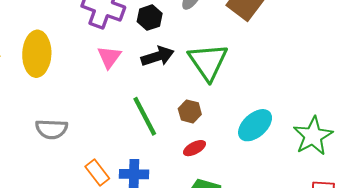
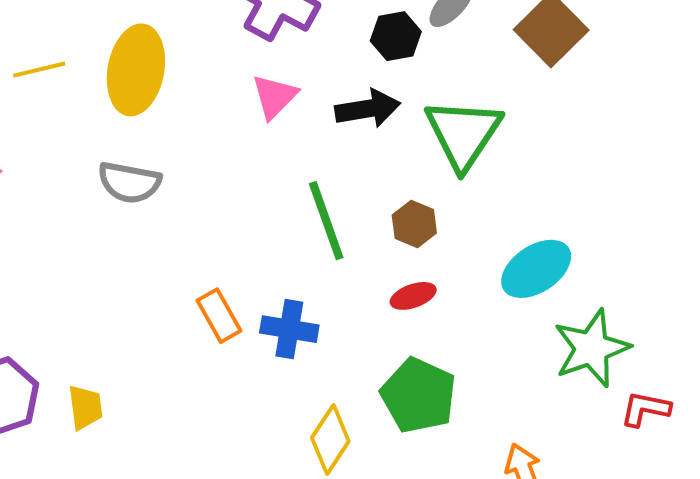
black hexagon: (150, 18) -> (396, 36), moved
gray semicircle: (52, 129) -> (129, 182), moved
green star: (313, 136) -> (592, 348), moved

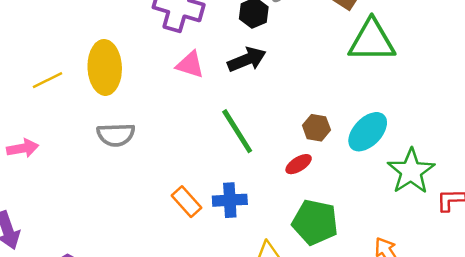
pink triangle: (275, 96) -> (190, 65), turned -44
green triangle: (463, 134) -> (372, 41), moved, turned -51
brown hexagon: (414, 224) -> (316, 128), moved

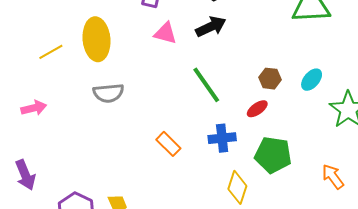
cyan ellipse: (368, 132) -> (312, 80), size x0.7
blue cross: (230, 200) -> (222, 138), moved

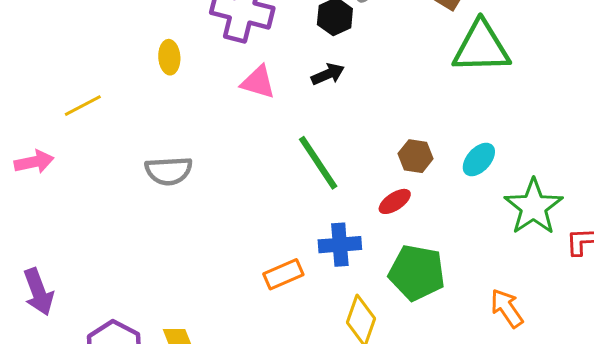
black arrow: (211, 27) -> (328, 74), size x0.7
yellow ellipse: (97, 39) -> (169, 57), moved, size x0.5
pink arrow: (34, 108) -> (34, 162), moved
orange rectangle: (168, 144) -> (283, 274), moved, turned -70

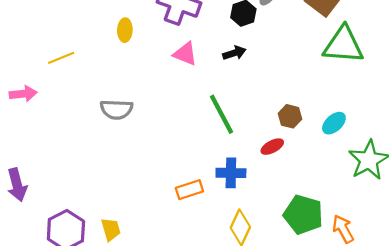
green pentagon: (417, 273) -> (303, 215), moved

